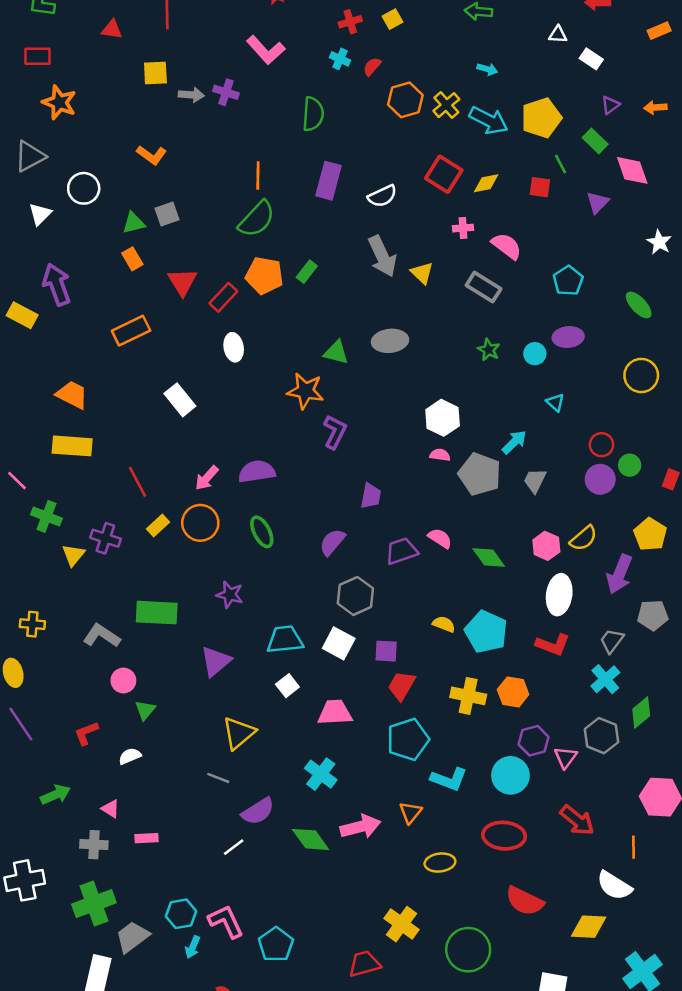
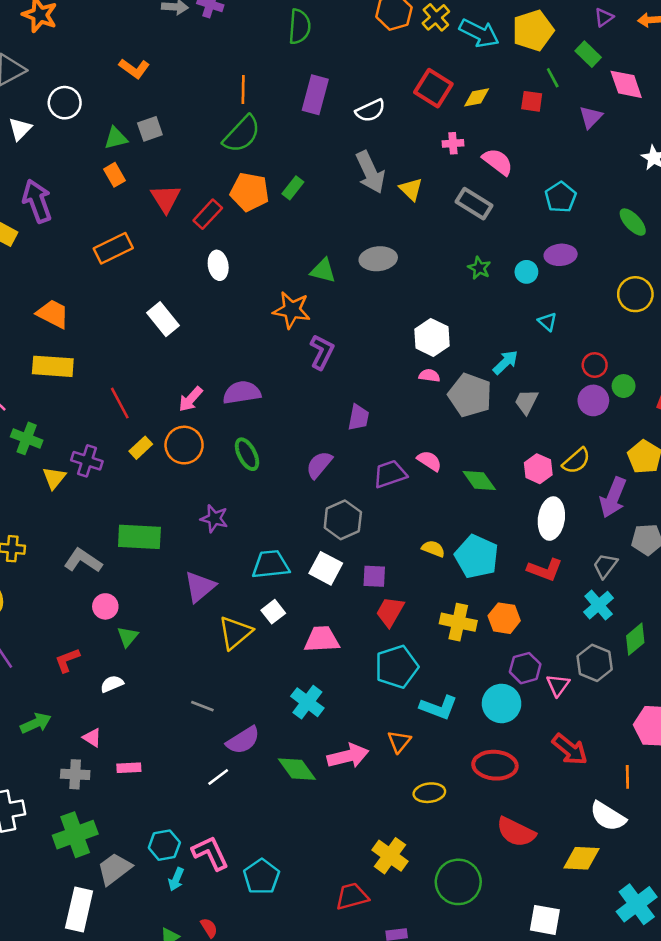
yellow triangle: (239, 733) -> (235, 633), moved

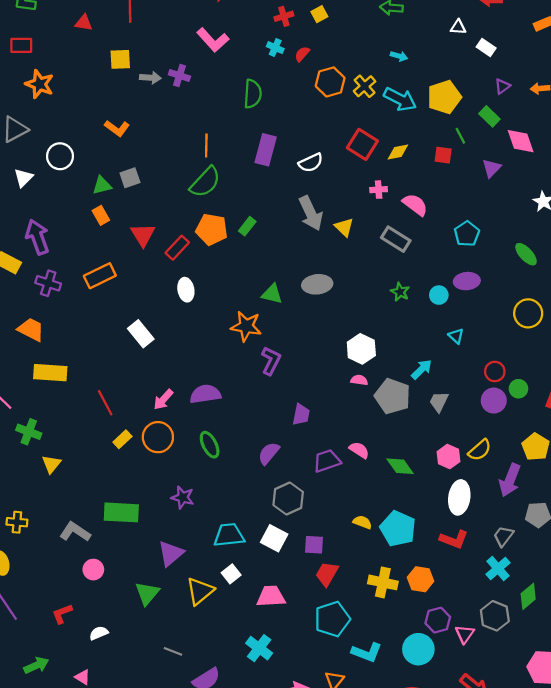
orange trapezoid: (53, 314) -> (31, 330), moved
purple cross: (87, 461) -> (48, 283), moved
green triangle: (128, 637) -> (147, 593), moved, size x1.4

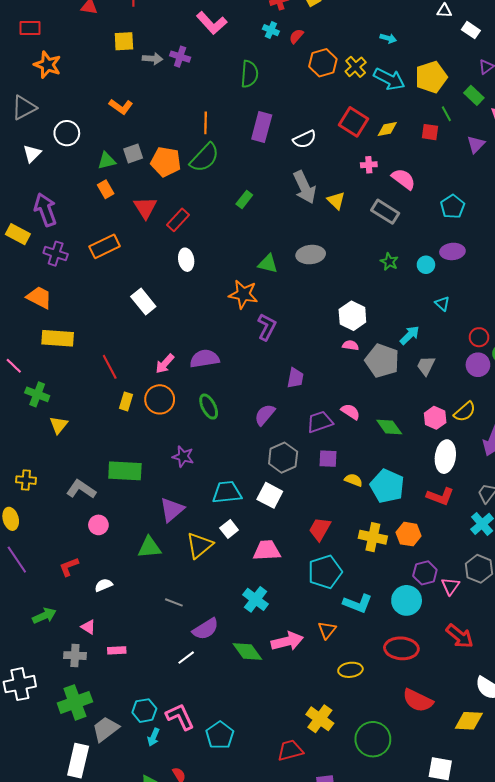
orange pentagon: (212, 229) -> (166, 162), moved
yellow rectangle: (122, 439) -> (126, 401), turned -30
purple square: (314, 545) -> (328, 459), moved
green triangle: (147, 593) -> (149, 547), turned 45

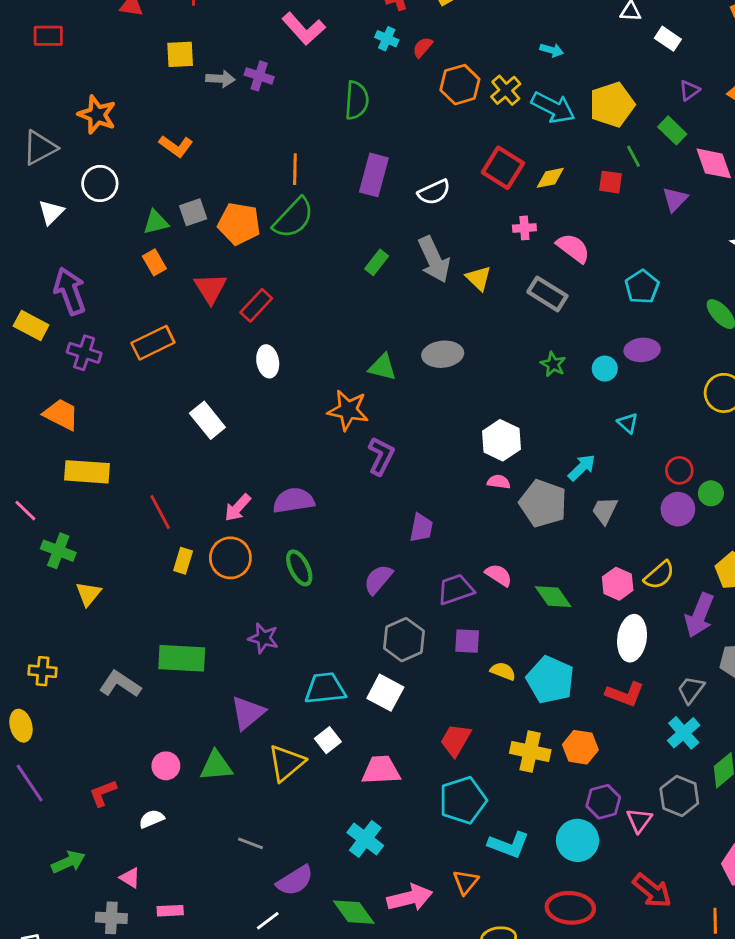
orange star: (47, 65) -> (97, 115), moved
green rectangle: (244, 199) -> (377, 262), moved
pink circle: (98, 525) -> (166, 766), moved

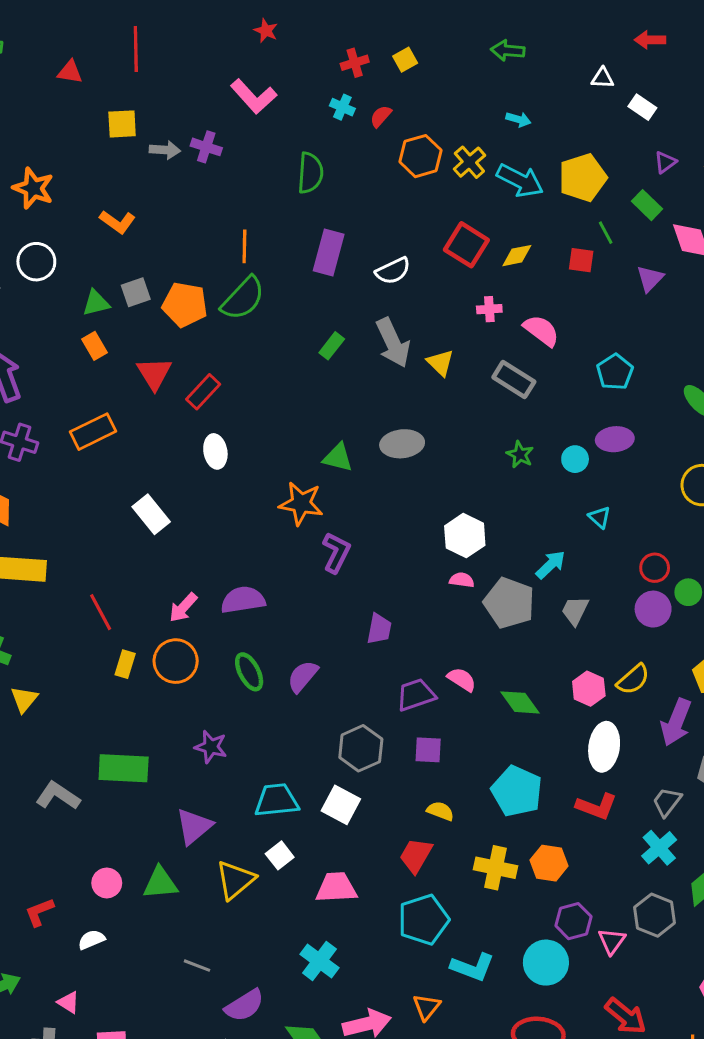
purple semicircle: (378, 579) -> (303, 676), moved
yellow semicircle: (503, 671) -> (440, 811), moved

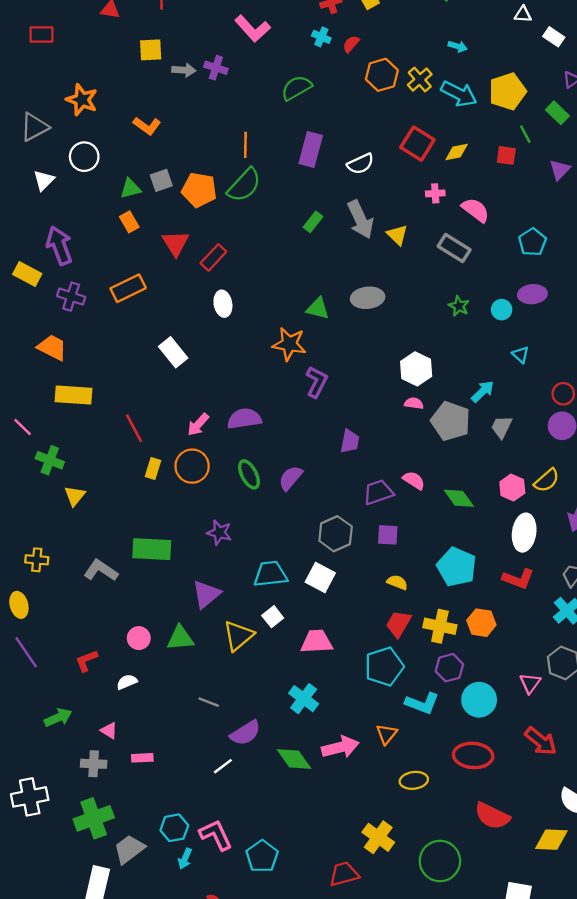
green semicircle: (310, 173) -> (296, 88), turned -124
red trapezoid: (416, 855) -> (398, 624), moved
purple hexagon: (573, 921) -> (449, 668), moved

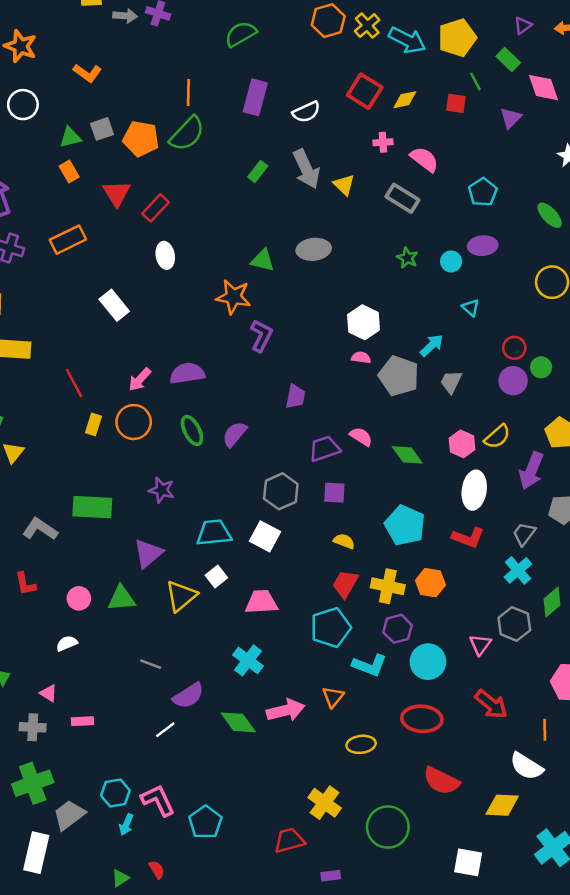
red L-shape: (87, 661) -> (25, 584), moved, turned -80

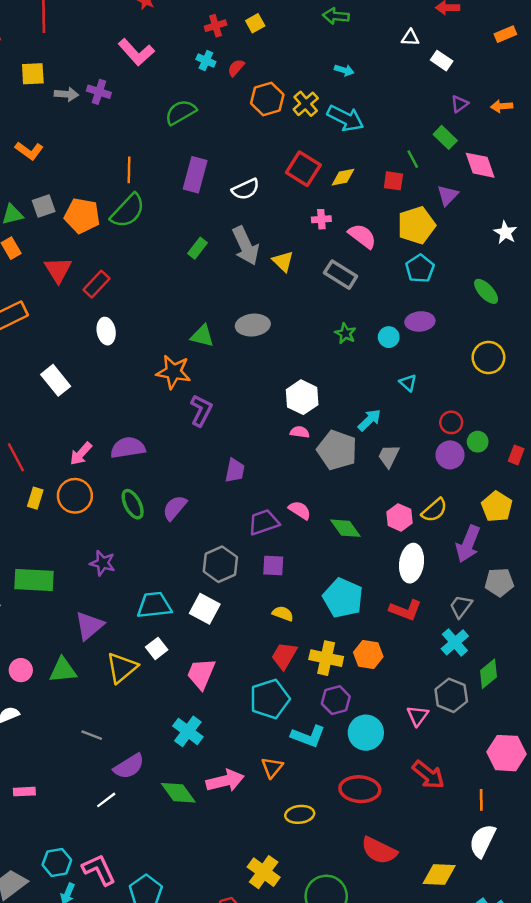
yellow pentagon: (457, 38) -> (416, 225), moved
pink trapezoid: (261, 602) -> (201, 674), turned -64
white semicircle: (526, 766) -> (482, 841), moved, turned 84

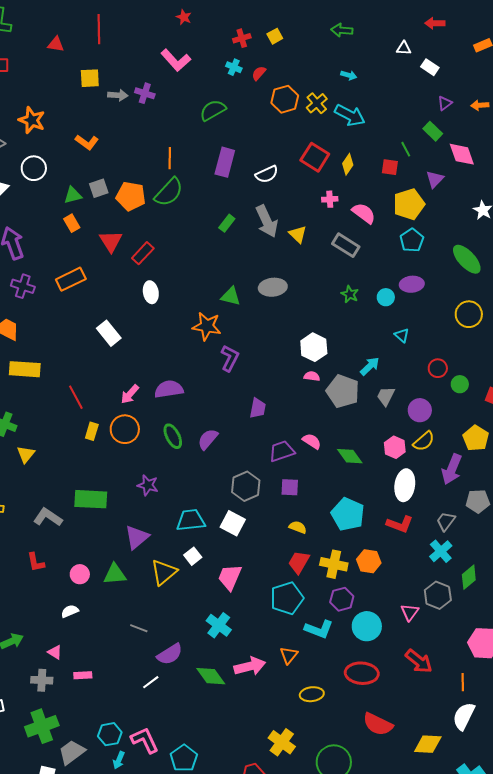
yellow diamond: (343, 177) -> (348, 164), turned -45
green ellipse: (486, 291) -> (467, 259), size x1.4
purple circle: (450, 455) -> (420, 410), moved

